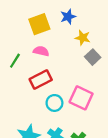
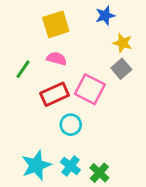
blue star: (68, 17) -> (105, 16), moved
yellow star: (83, 38) -> (123, 43), moved
pink square: (81, 98) -> (90, 89), moved

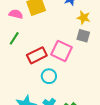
pink semicircle: (57, 59) -> (16, 14), moved
gray square: (121, 69) -> (83, 36), turned -32

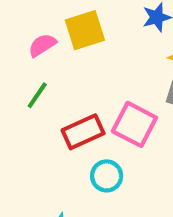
pink semicircle: (16, 14) -> (42, 45), turned -48

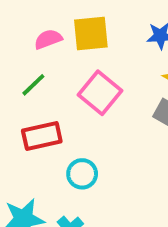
pink square: (134, 124) -> (100, 93), moved
red rectangle: (83, 132) -> (42, 136), moved

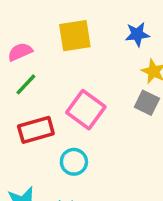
pink semicircle: (48, 39) -> (20, 52), moved
pink square: (100, 93) -> (86, 110), moved

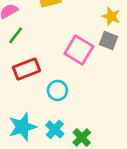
pink square: (86, 110) -> (79, 50), moved

